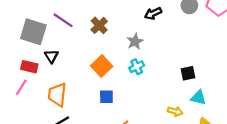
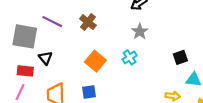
gray star: (135, 42) -> (140, 32), moved
blue square: (106, 97) -> (89, 92), moved

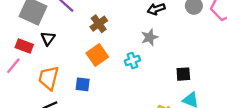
brown cross: (88, 22) -> (99, 24), moved

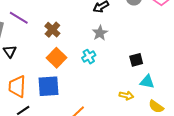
blue square: (83, 84) -> (48, 86), size x1.6

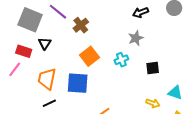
brown cross: (52, 30) -> (81, 25), moved
black square: (136, 60) -> (153, 68), moved

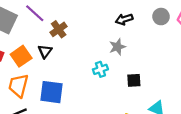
black triangle: (45, 43) -> (45, 51), moved
orange square: (90, 56) -> (21, 56), moved

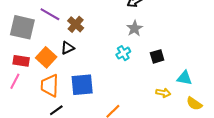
black triangle: (45, 51) -> (68, 48), turned 40

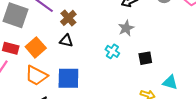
black triangle: (68, 48) -> (66, 41), moved, turned 32
cyan cross: (123, 53) -> (112, 51), turned -32
orange trapezoid: (50, 86) -> (36, 76), turned -70

